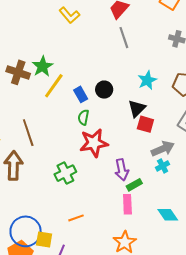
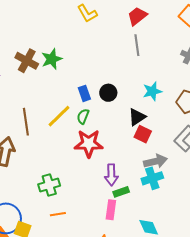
yellow line: (54, 86) -> (59, 116), moved
cyan cross: (163, 166) -> (152, 178), size x1.5
green cross: (65, 173) -> (49, 185), moved

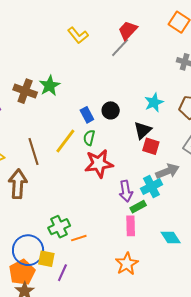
gray line: (137, 45) -> (120, 48), moved, turned 60
cyan cross: (152, 178) -> (151, 187), moved
green cross: (49, 185) -> (59, 227), moved

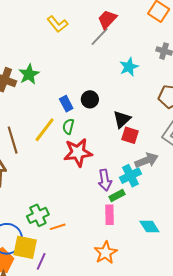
cyan star: (154, 102) -> (129, 67), moved
yellow square: (46, 259) -> (25, 247), size x1.4

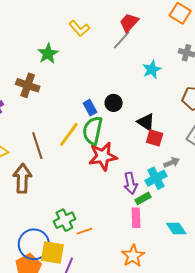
green star: (29, 74) -> (48, 54), moved
black triangle: (122, 119) -> (146, 122), turned -42
green semicircle: (68, 127) -> (93, 131), size x1.8
gray arrow: (147, 160) -> (172, 162), size x0.7

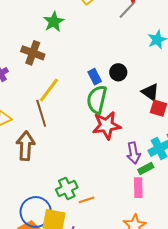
yellow line: (69, 134) -> (49, 90), moved

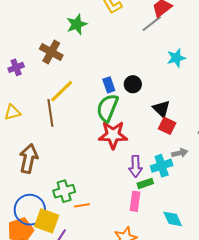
brown arrow: (25, 146) -> (29, 159), moved

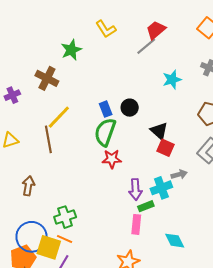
red star: (113, 135) -> (112, 159), size x0.7
brown arrow: (29, 159) -> (28, 186), size x0.7
orange line: (82, 205) -> (65, 239), moved, turned 35

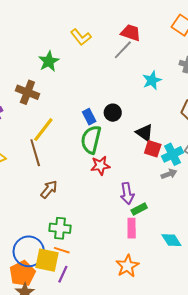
red trapezoid: (156, 30) -> (131, 33), turned 65
brown arrow: (28, 186) -> (49, 189), moved, turned 36
cyan cross: (161, 188) -> (173, 154), moved
green cross: (65, 217) -> (60, 228), turned 30

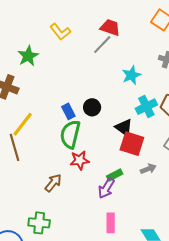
red square: (153, 149) -> (132, 144), size x1.4
cyan cross: (173, 154) -> (146, 107), moved
brown arrow: (49, 189) -> (53, 183), moved
purple arrow: (127, 193) -> (106, 188), turned 40
green rectangle: (139, 209) -> (115, 175), moved

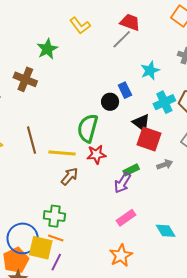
blue rectangle: (68, 111) -> (125, 90), moved
yellow line: (23, 124) -> (62, 153), moved, turned 56
pink rectangle: (111, 223) -> (126, 218), turned 54

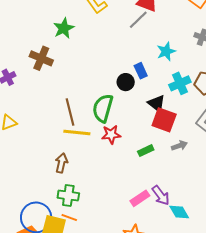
brown line: (32, 140) -> (70, 112), moved
brown arrow: (69, 176) -> (61, 163), moved, turned -30
purple arrow: (122, 183) -> (161, 195), moved, turned -70

